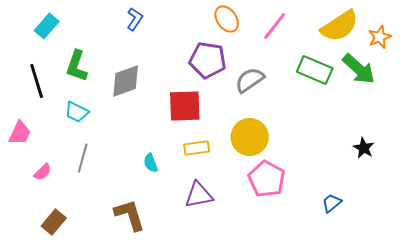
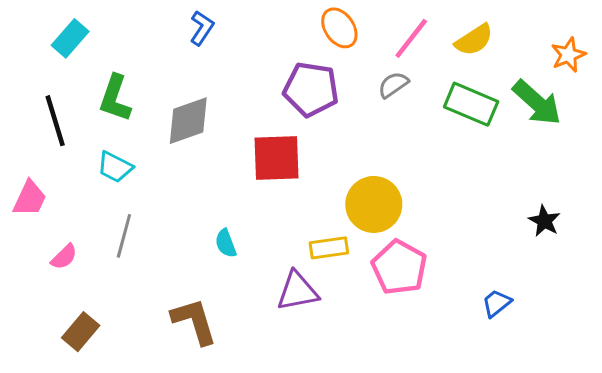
yellow semicircle: (340, 26) -> (474, 40), moved, size x0.7
gray semicircle: (250, 80) -> (393, 85), moved, size x0.7
yellow rectangle: (197, 148) -> (329, 248), moved

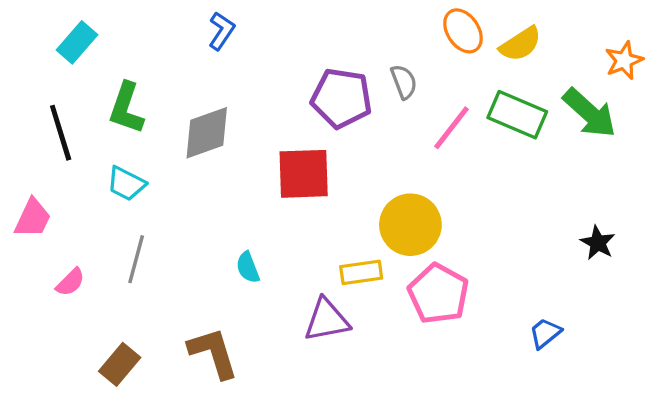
orange ellipse: (339, 28) -> (463, 31), moved
pink line: (411, 38) -> (452, 128), moved
gray semicircle: (393, 85) -> (404, 82), moved, turned 104
brown rectangle: (81, 332) -> (120, 364), moved

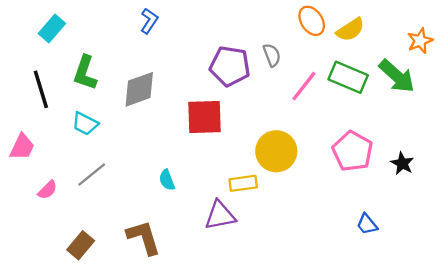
gray line: (136, 259) -> (92, 174), turned 36
pink pentagon: (438, 294) -> (353, 151), moved
blue trapezoid: (545, 333) -> (367, 224), turned -90

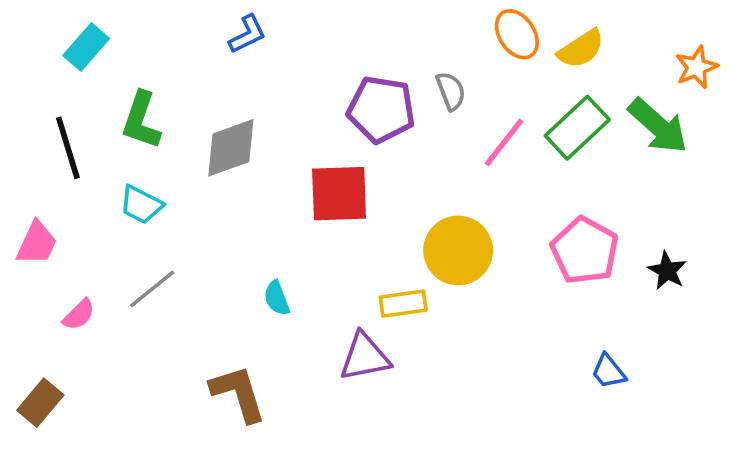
blue L-shape: (149, 21) -> (247, 34), turned 30
green rectangle: (348, 77) -> (577, 128), turned -66
brown rectangle: (81, 245) -> (40, 403), moved

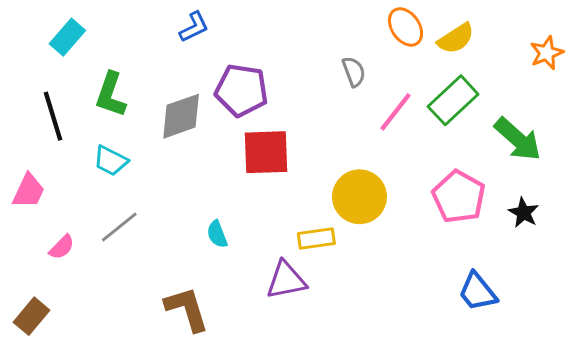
purple pentagon: (381, 109) -> (242, 90), moved
green arrow: (658, 126) -> (518, 139), moved
blue trapezoid: (608, 371) -> (477, 292), size x1.4

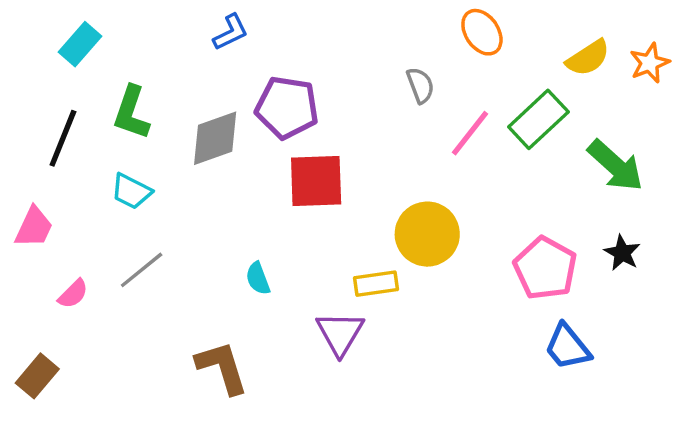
yellow semicircle: (456, 38) -> (588, 58), moved
black line: (53, 116) -> (63, 138), turned 39
pink pentagon: (459, 197) -> (545, 268), moved
purple triangle: (286, 280) -> (340, 333), turned -48

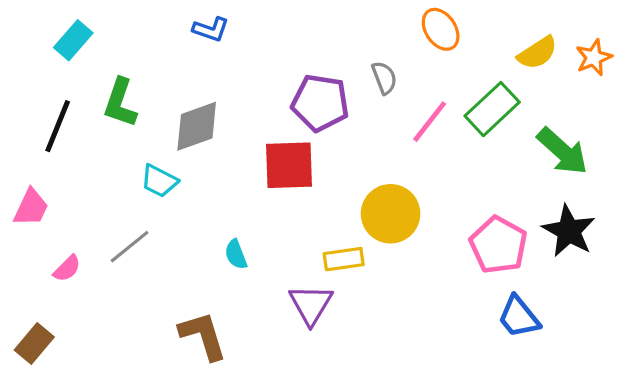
blue L-shape: (231, 32) -> (211, 29), turned 45
purple pentagon: (287, 107) -> (320, 103), moved
cyan trapezoid: (131, 191) -> (159, 181), moved
black star: (622, 253) -> (569, 231), size x1.6

